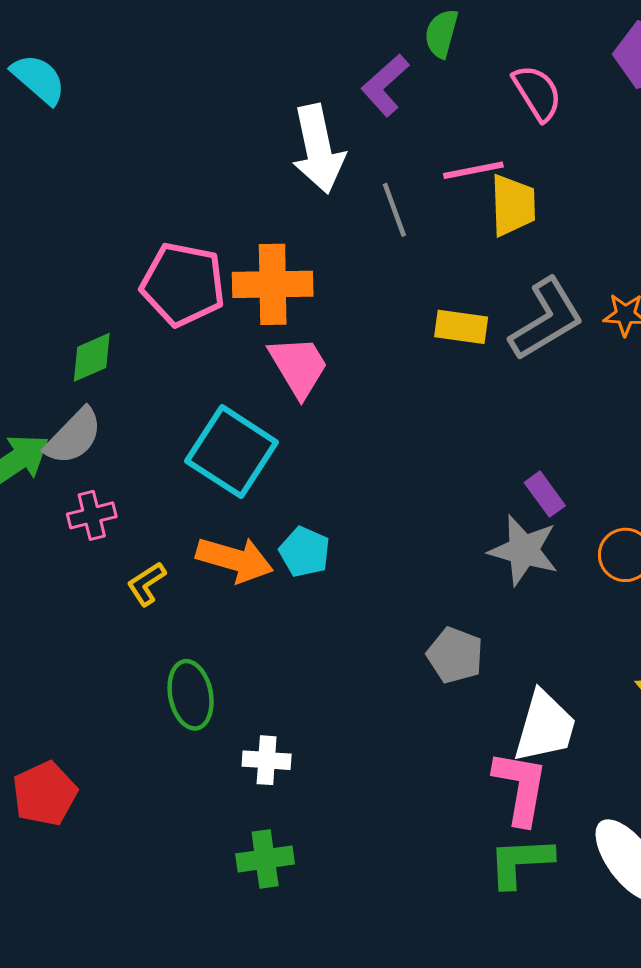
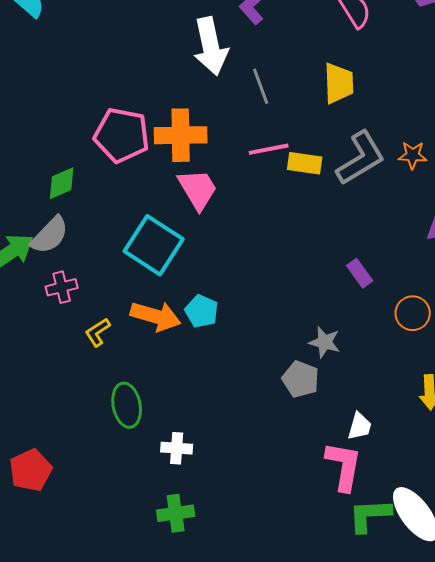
pink line: (473, 170) -> (269, 149), moved
gray star: (524, 550) -> (325, 342), moved, size x0.7
white trapezoid: (545, 727) -> (360, 426), size x0.6
green L-shape: (520, 862) -> (370, 515), moved

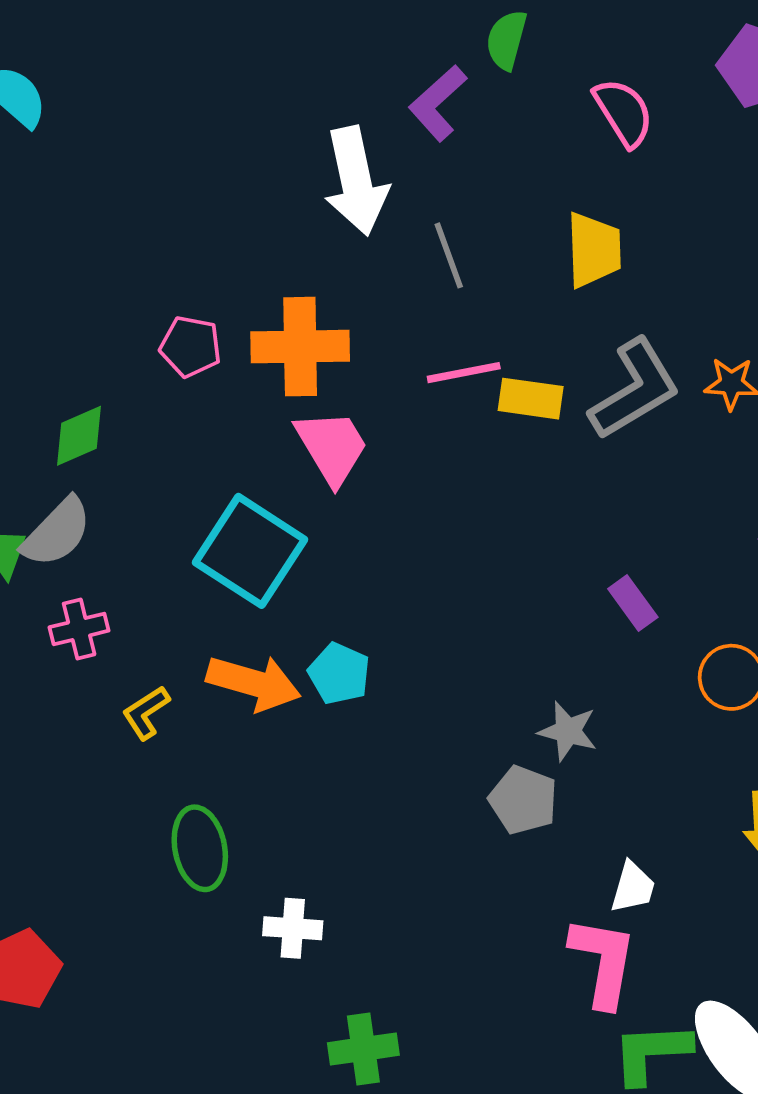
pink pentagon: (122, 135) -> (191, 347), size x0.6
green cross: (176, 513) -> (363, 1049), moved

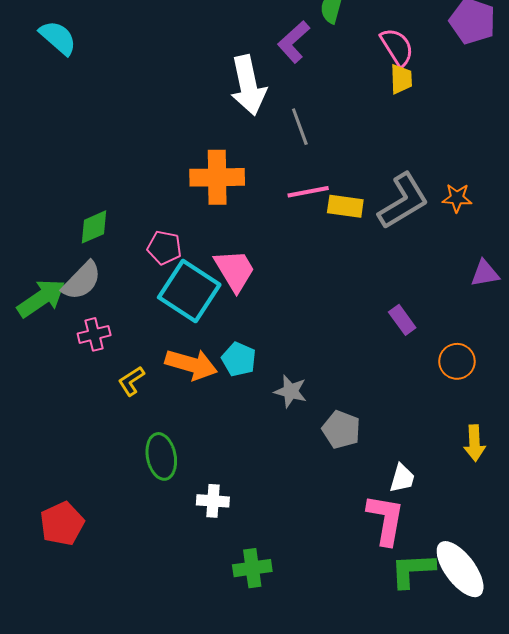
yellow trapezoid: (594, 250) -> (401, 79), moved, size x0.7
pink pentagon: (191, 347) -> (164, 248), moved
pink trapezoid: (332, 447) -> (235, 270), moved
gray star: (568, 731) -> (291, 391), moved

